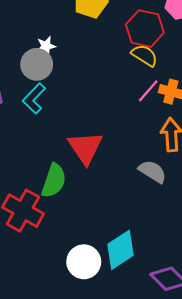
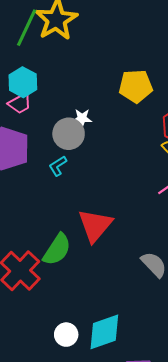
cyan L-shape: (34, 99) -> (58, 166), size x0.7
white circle: (84, 262) -> (66, 335), size x0.7

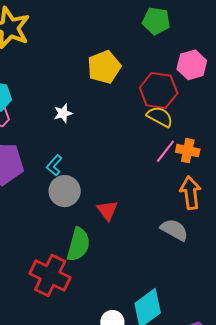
gray circle: (69, 134) -> (65, 191), moved
red triangle: (95, 225) -> (107, 210), size x0.6

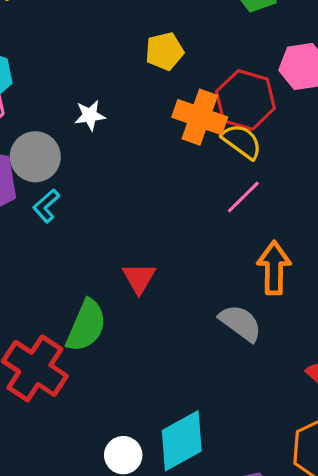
yellow pentagon: (104, 67) -> (164, 51), size x0.7
orange cross: (188, 151) -> (200, 117), moved, size x1.4
cyan L-shape: (54, 165) -> (46, 206), moved
gray circle: (65, 191) -> (35, 157), moved

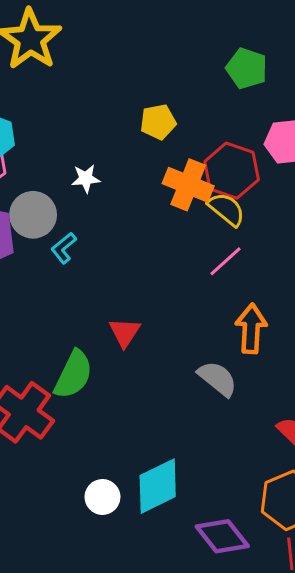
cyan L-shape: (46, 206) -> (64, 248), moved

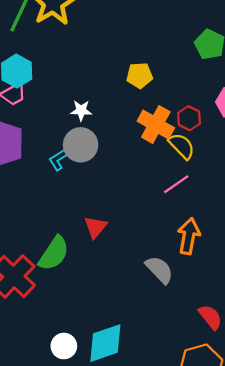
red hexagon: (232, 171) -> (189, 118), size x0.6
gray circle: (33, 215) -> (81, 145), moved

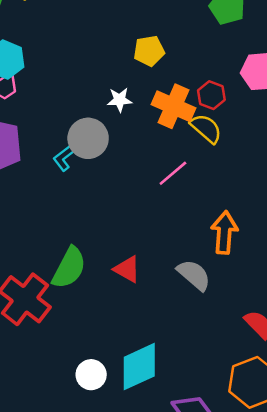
white star: (81, 110) -> (120, 100), moved
pink line: (176, 184) -> (173, 173), moved
red triangle: (95, 227) -> (127, 269), moved, turned -35

